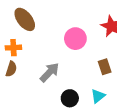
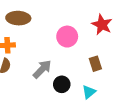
brown ellipse: (25, 19) -> (18, 18), turned -50
black circle: (70, 98) -> (62, 84), moved

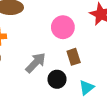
brown rectangle: (95, 64) -> (74, 57), moved

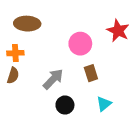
black circle: (57, 79) -> (65, 105), moved

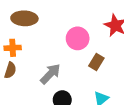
brown rectangle: (91, 73) -> (96, 62), moved, turned 49

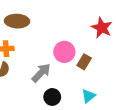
pink circle: (78, 38) -> (64, 52), moved

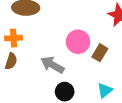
gray arrow: (41, 73) -> (52, 65), turned -105

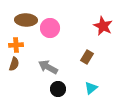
pink circle: (78, 42) -> (50, 28), moved

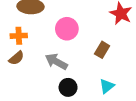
pink circle: (50, 28) -> (67, 29), moved
brown semicircle: (14, 64) -> (16, 58), turned 32

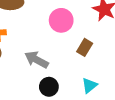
pink circle: (67, 29) -> (61, 20), moved

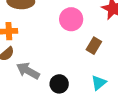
gray arrow: (37, 60) -> (28, 71), moved

